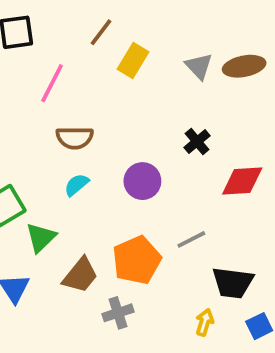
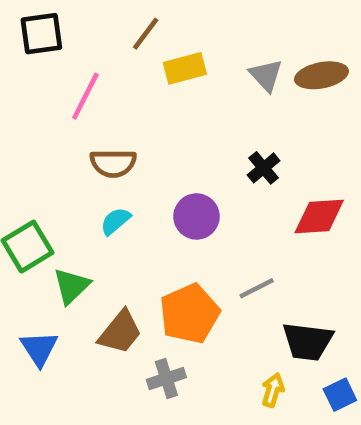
yellow rectangle: (133, 61) -> (185, 68), turned 44

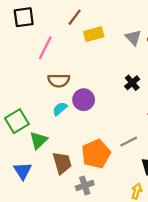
purple circle: (196, 216) -> (84, 100), moved
brown trapezoid: (120, 332) -> (62, 163), turned -55

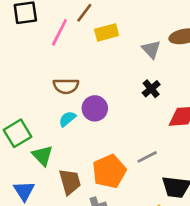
gray triangle: (133, 38) -> (151, 49), moved
pink line: (45, 48) -> (59, 32), moved
green triangle: (38, 140) -> (42, 156), turned -30

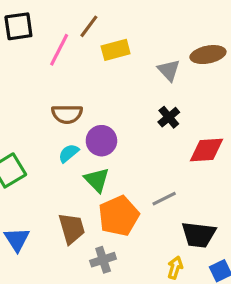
green triangle: (42, 156) -> (97, 180), moved

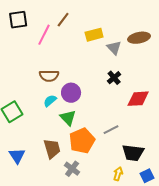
yellow rectangle: (116, 50) -> (94, 35), moved
gray cross: (103, 260) -> (72, 169), turned -35

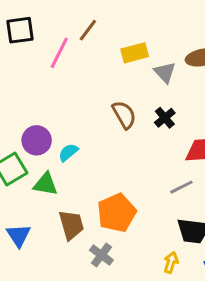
brown semicircle: (49, 76) -> (124, 115), moved, turned -120
purple circle: (71, 93) -> (37, 140), moved
green triangle: (68, 118) -> (46, 184), moved, turned -36
gray line: (111, 130) -> (181, 187), moved

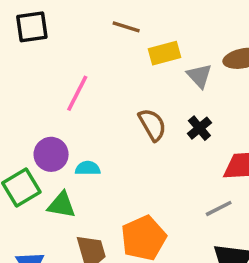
brown line: (88, 30) -> (126, 27), moved, turned 70
pink line: (59, 53) -> (77, 93), moved
cyan semicircle: (68, 152) -> (88, 168), turned 40

